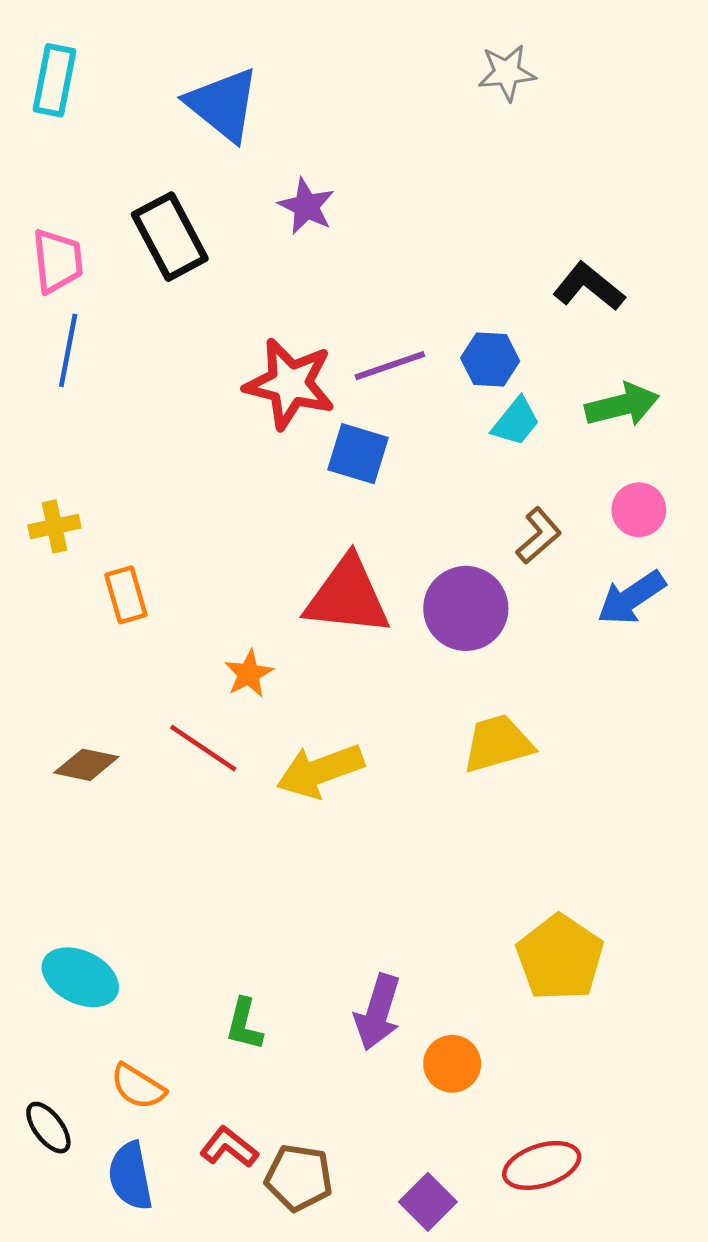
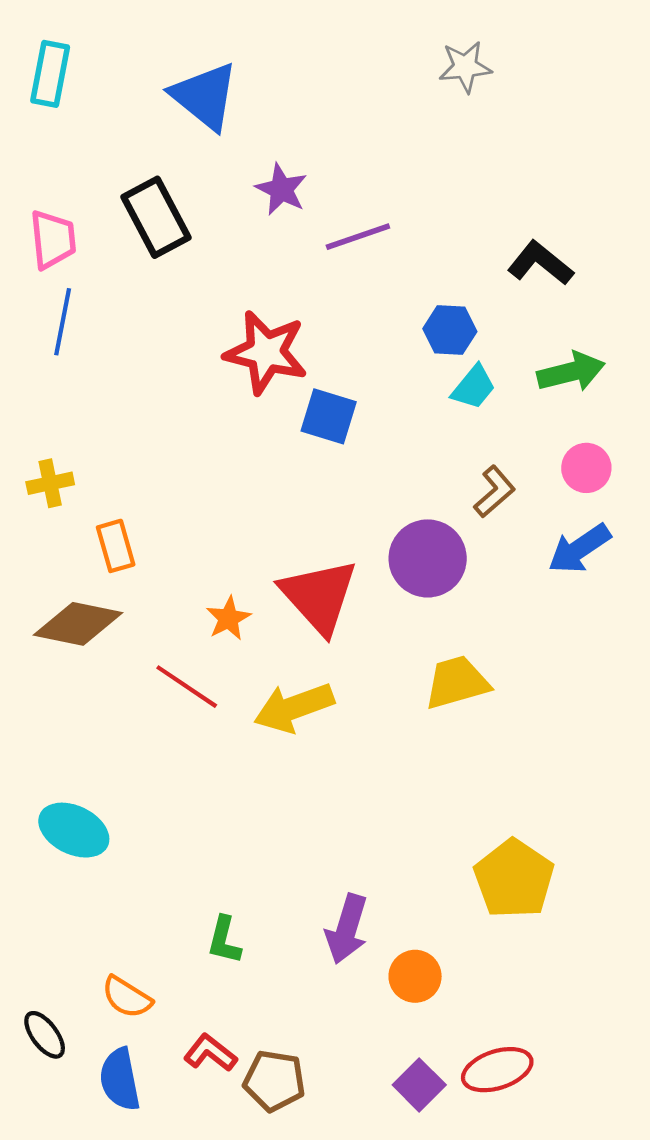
purple line: (390, 366) -> (358, 237), moved
red triangle: (347, 596) -> (319, 596), moved, turned 42
brown diamond: (86, 765) -> (78, 624), moved, size x1.5
cyan ellipse: (80, 977) -> (74, 830), moved
purple square: (428, 1202) -> (419, 1085), moved

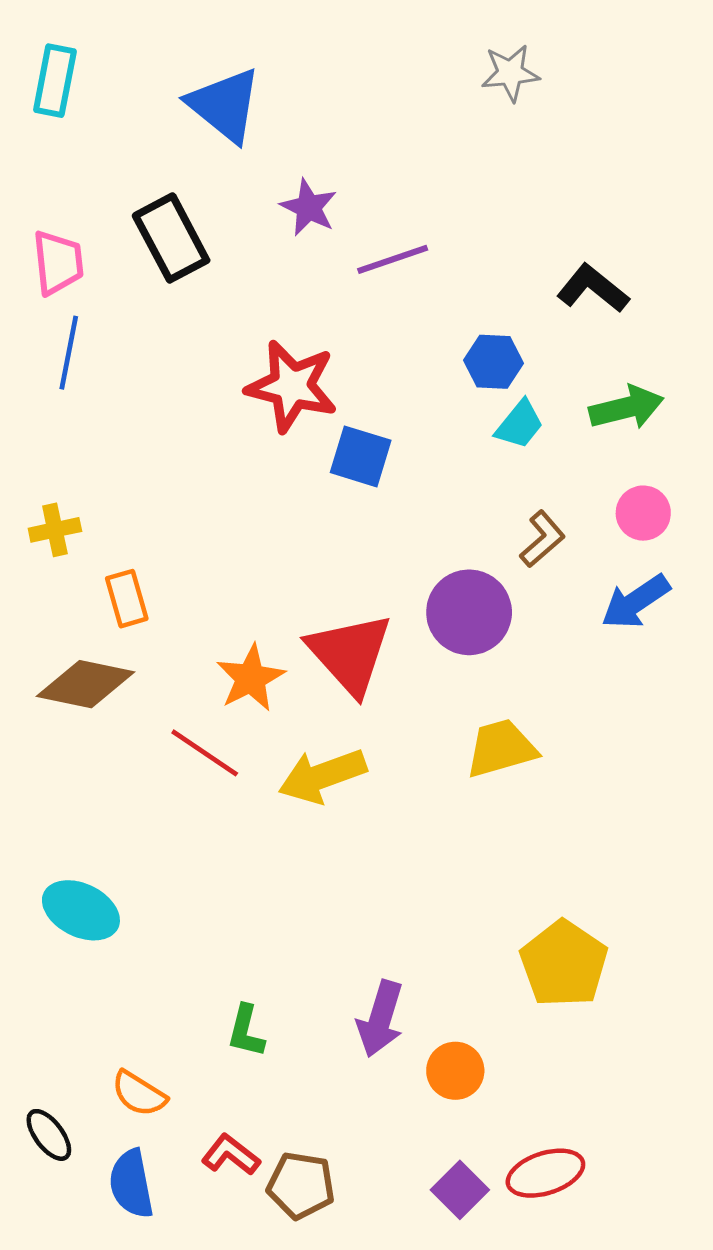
orange star: (228, 618) -> (251, 678), size x1.4

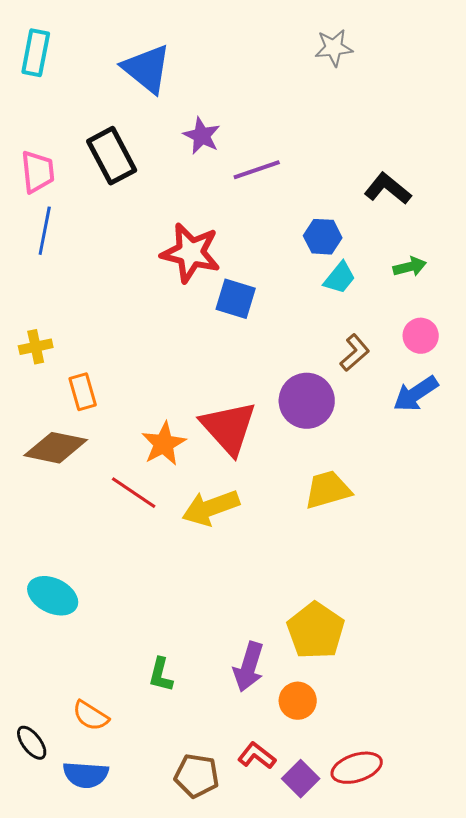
green arrow: (626, 408) -> (410, 267), size x0.7
yellow pentagon: (564, 964) -> (316, 631), moved
red L-shape: (231, 1155) -> (257, 756), moved
blue semicircle: (131, 1184) -> (86, 775), turned -75

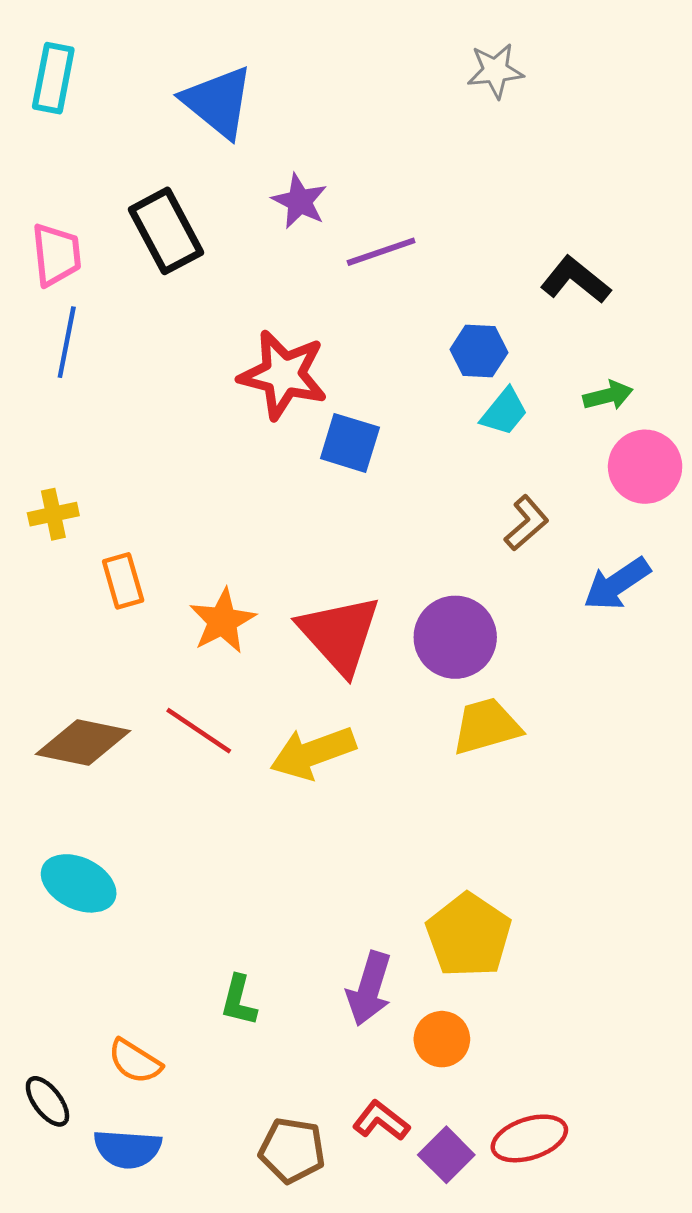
pink circle: (421, 336) -> (645, 467), moved, size x1.4
purple circle: (307, 401) -> (455, 637), moved
orange star: (164, 444) -> (222, 621), moved
brown diamond: (56, 448) -> (83, 743), moved

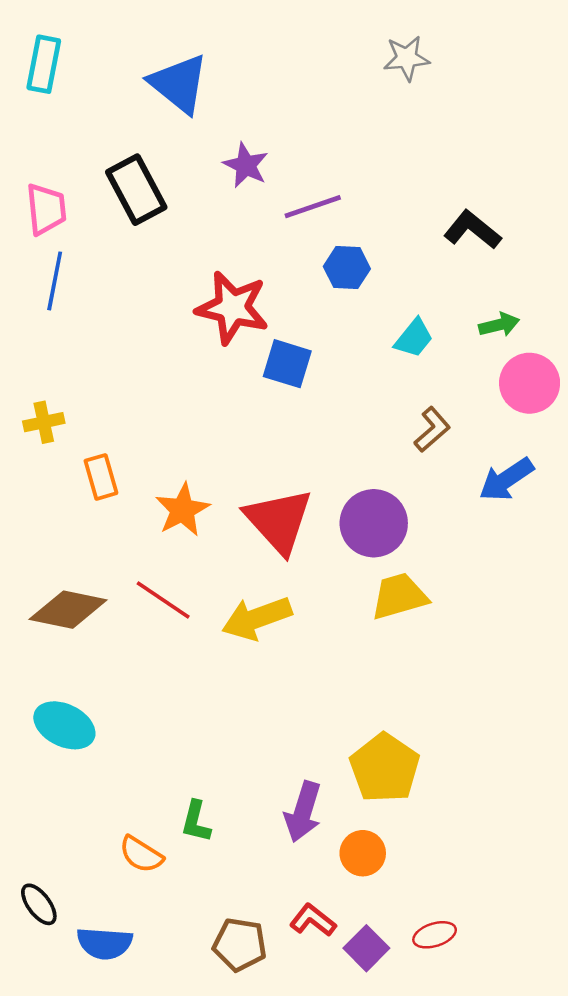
blue hexagon: (479, 351) -> (347, 268), moved
orange semicircle: (135, 1061) -> (141, 854), moved
red ellipse: (529, 1138) -> (435, 935), size x0.7

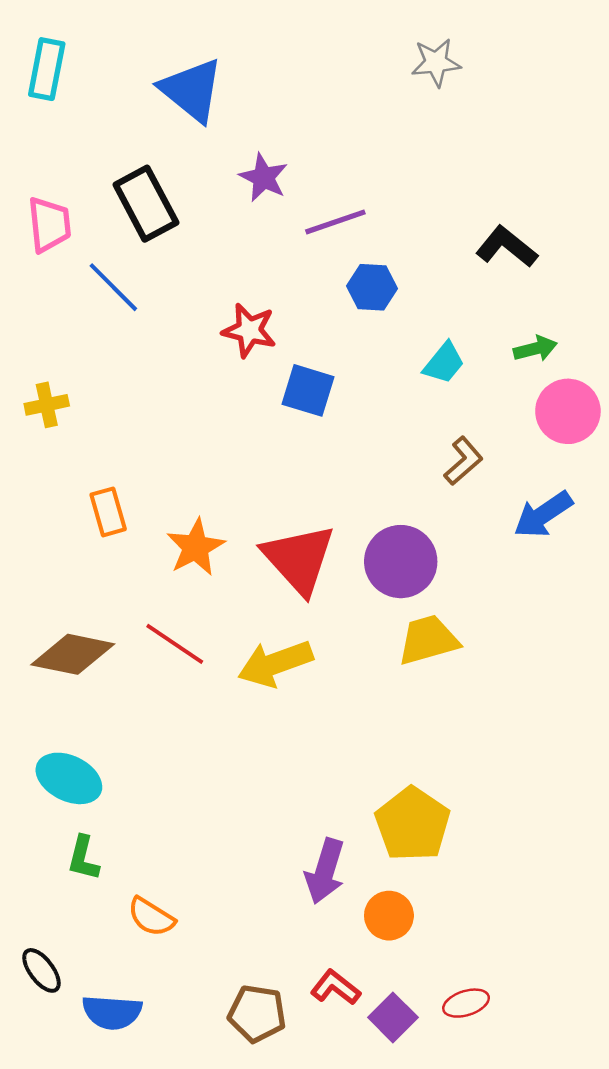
blue line: (55, 281) -> (113, 287), moved, turned -56
red star: (232, 308) -> (249, 330), size x0.7
yellow cross: (44, 422) -> (47, 405), moved
green L-shape: (196, 822) -> (83, 858), moved

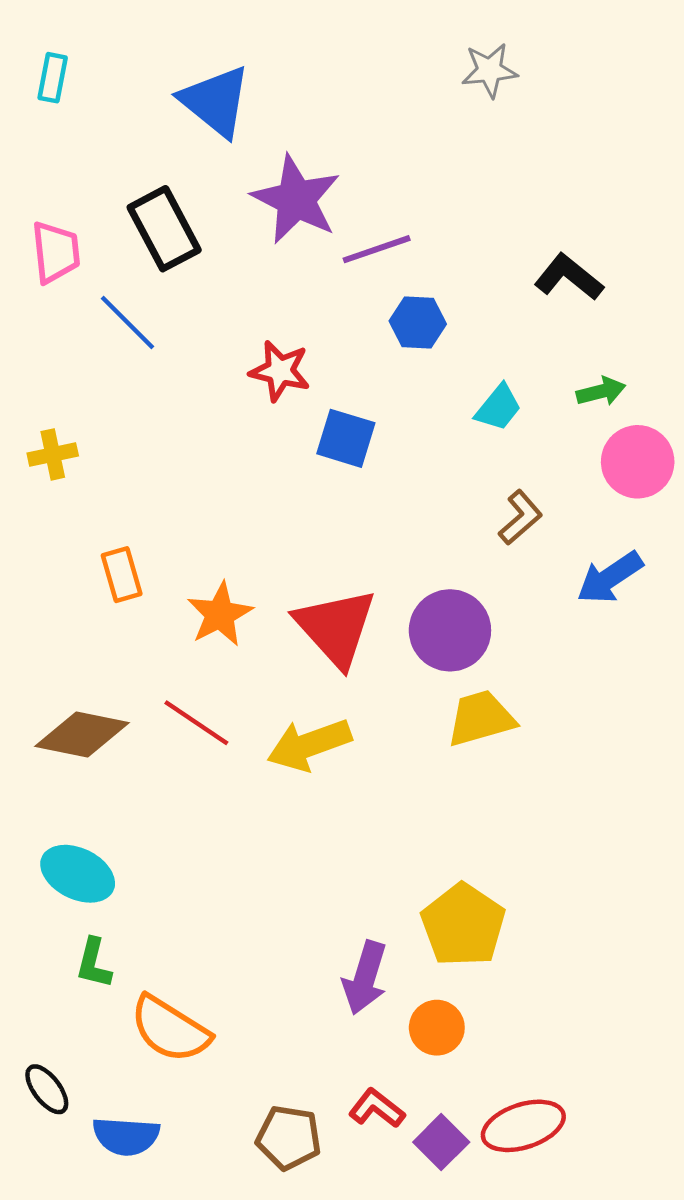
cyan rectangle: (47, 69) -> (53, 78), size x0.7
purple star: (264, 178) -> (296, 199), size x1.6
orange semicircle: (151, 917) -> (170, 1029), size x1.5
red ellipse: (466, 1003) -> (523, 1126), size x1.6

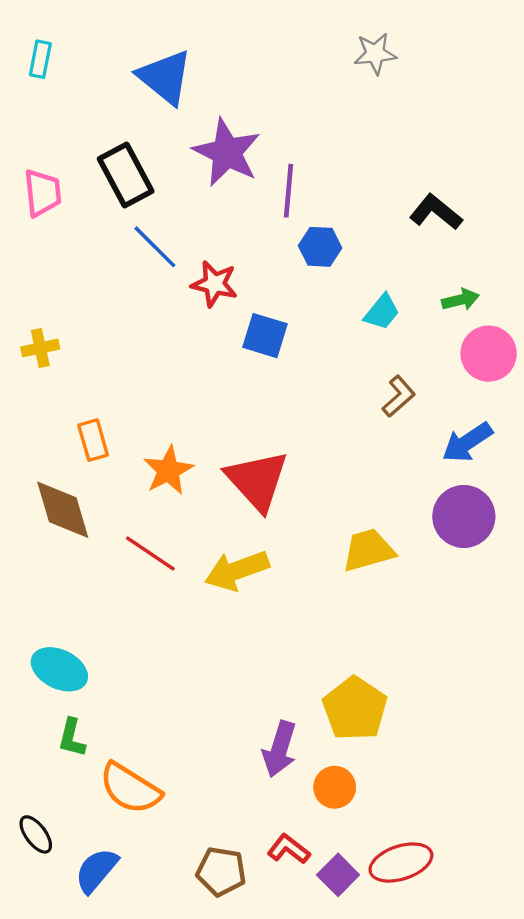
purple line: (377, 249) -> (289, 191), turned -66
blue line: (127, 323) -> (155, 247), moved
purple circle: (450, 630) -> (464, 516), moved
brown diamond: (82, 734) -> (63, 510), moved, turned 62
blue semicircle: (126, 1136) -> (96, 870), turned 126

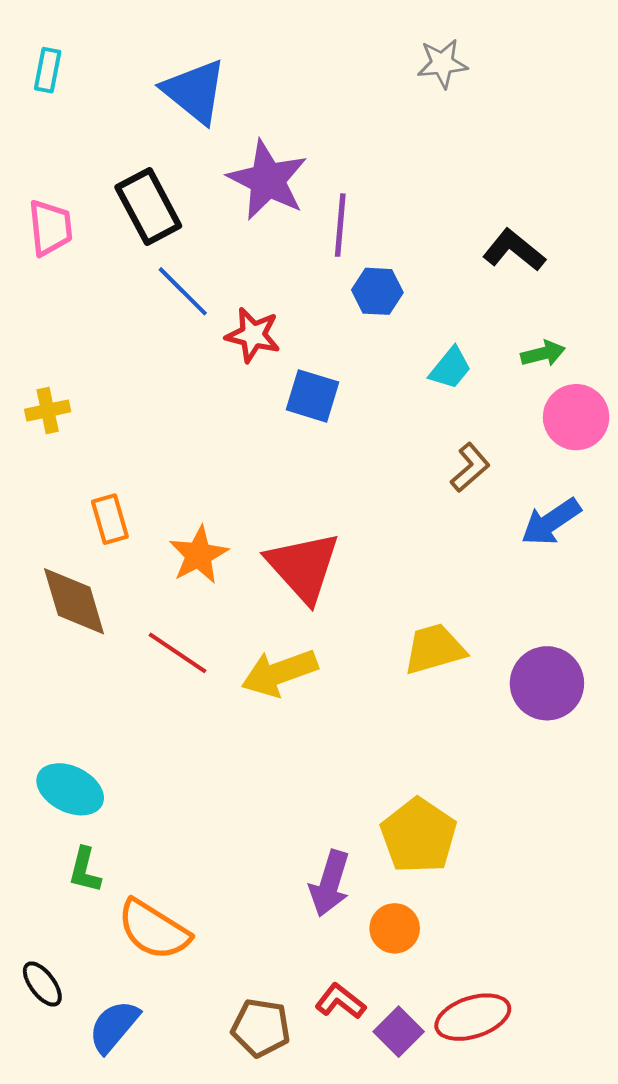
purple circle: (464, 516) -> (547, 683), moved

